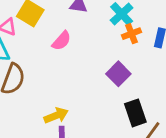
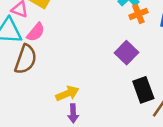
pink semicircle: (62, 41) -> (36, 32), moved

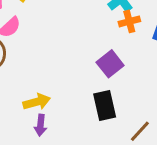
black rectangle: (143, 90) -> (105, 106), moved

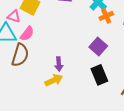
purple arrow: (40, 125) -> (59, 64), moved

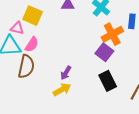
orange cross: (106, 16) -> (112, 34), moved, size x1.5
purple arrow: (59, 64) -> (66, 73), turned 40

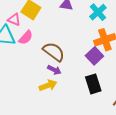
brown semicircle: (26, 67) -> (54, 52), moved, turned -75
purple arrow: (66, 73) -> (54, 70), turned -104

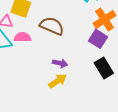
pink semicircle: (26, 38) -> (22, 37), turned -119
brown semicircle: (54, 52) -> (52, 26), moved

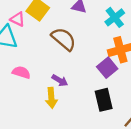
pink semicircle: (22, 37) -> (21, 72), moved
yellow arrow: (58, 81) -> (51, 98), turned 102

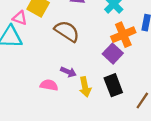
pink semicircle: (21, 72) -> (49, 85), moved
yellow arrow: (51, 98) -> (85, 87), moved

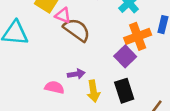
pink triangle: (20, 18) -> (63, 15), moved
purple arrow: (68, 72) -> (76, 74), turned -35

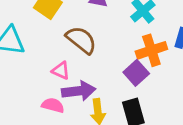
pink triangle: (63, 15) -> (61, 71), moved
purple arrow: (76, 74) -> (79, 91), size x1.6

